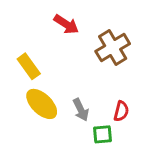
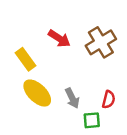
red arrow: (66, 24) -> (59, 38), moved

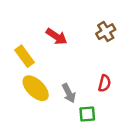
brown cross: (101, 42) -> (106, 32), moved, size x0.7
red semicircle: (109, 100) -> (104, 83), moved

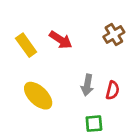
yellow rectangle: (25, 56) -> (26, 45), moved
gray arrow: (69, 93) -> (87, 85), moved, turned 36

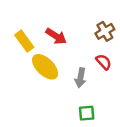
red semicircle: (113, 90) -> (104, 62), moved, turned -56
yellow ellipse: (38, 96) -> (45, 67), moved

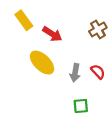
yellow rectangle: (24, 41) -> (24, 20), moved
red semicircle: (104, 62) -> (98, 72), moved

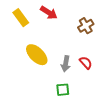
red arrow: (52, 34) -> (49, 13), moved
green square: (81, 106) -> (63, 90), moved

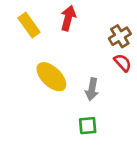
red arrow: (49, 13) -> (68, 18), turned -108
red semicircle: (86, 63) -> (123, 63), moved

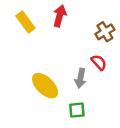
red semicircle: (123, 63) -> (99, 62), moved
yellow ellipse: (51, 77) -> (45, 86), moved

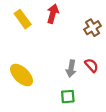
red semicircle: (99, 62) -> (91, 65), moved
yellow ellipse: (45, 86) -> (22, 75), moved

